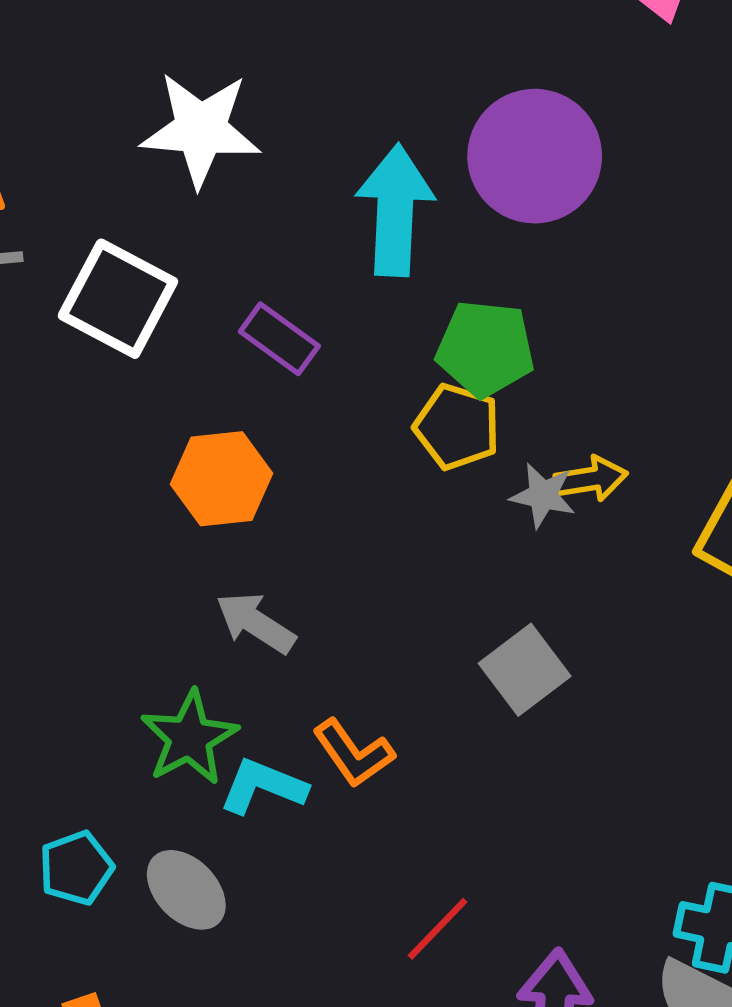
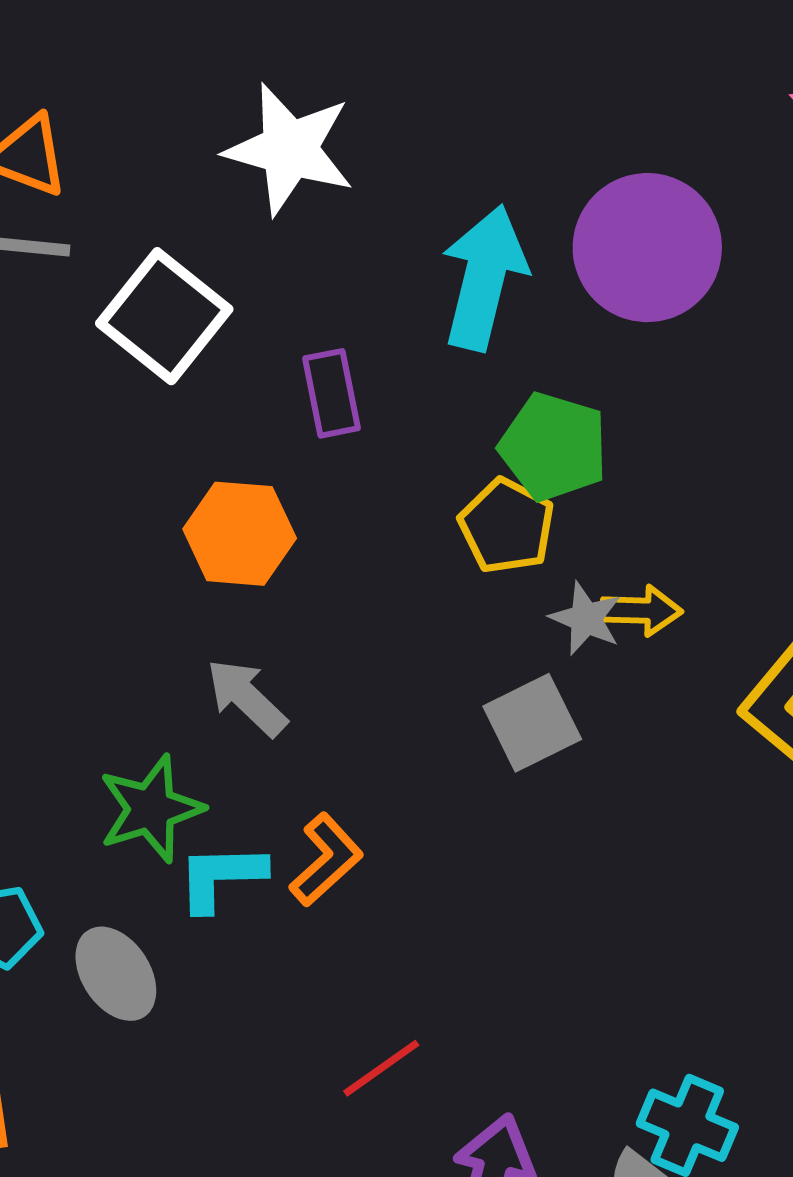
purple rectangle: (279, 339) -> (332, 393), turned 32
gray square: (525, 670) -> (532, 723), moved
orange L-shape: (353, 753) -> (326, 860), turned -108
cyan L-shape: (263, 786) -> (221, 877), turned -34

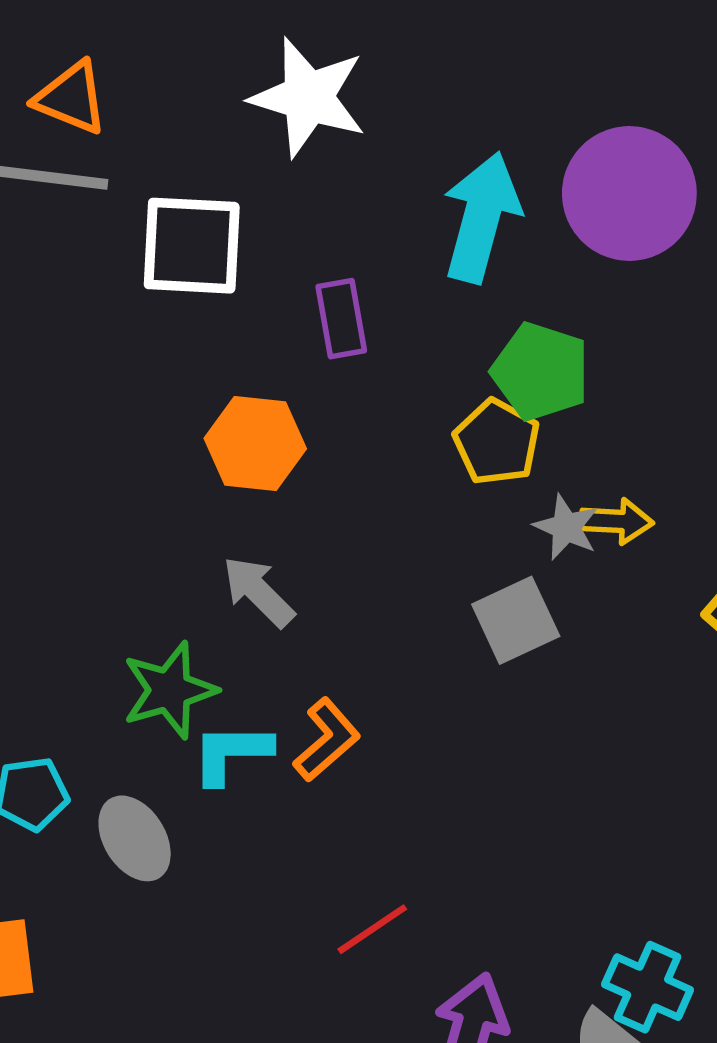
white square: (164, 316) -> (192, 246), turned -37

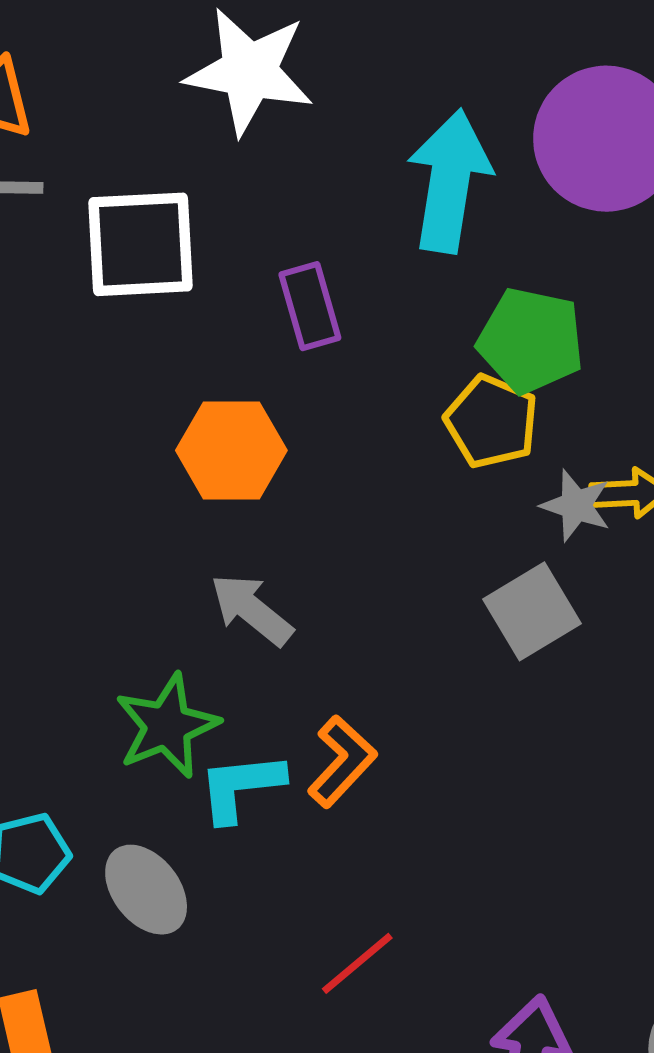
red line: (372, 929) -> (357, 963), moved

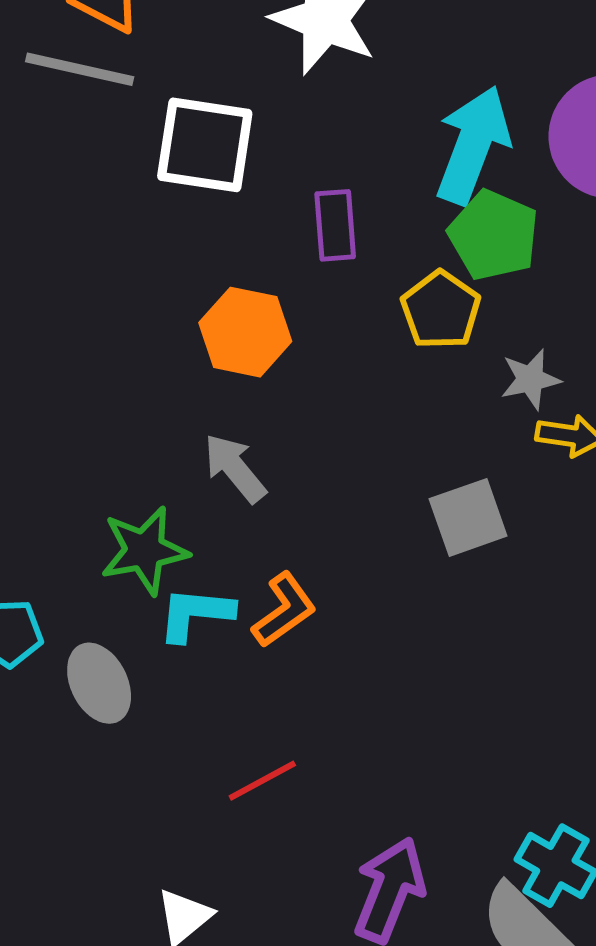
green pentagon: (531, 340) -> (494, 235), moved
yellow pentagon: (491, 421) -> (441, 310), moved
gray star: (576, 505) -> (530, 379), moved, turned 30

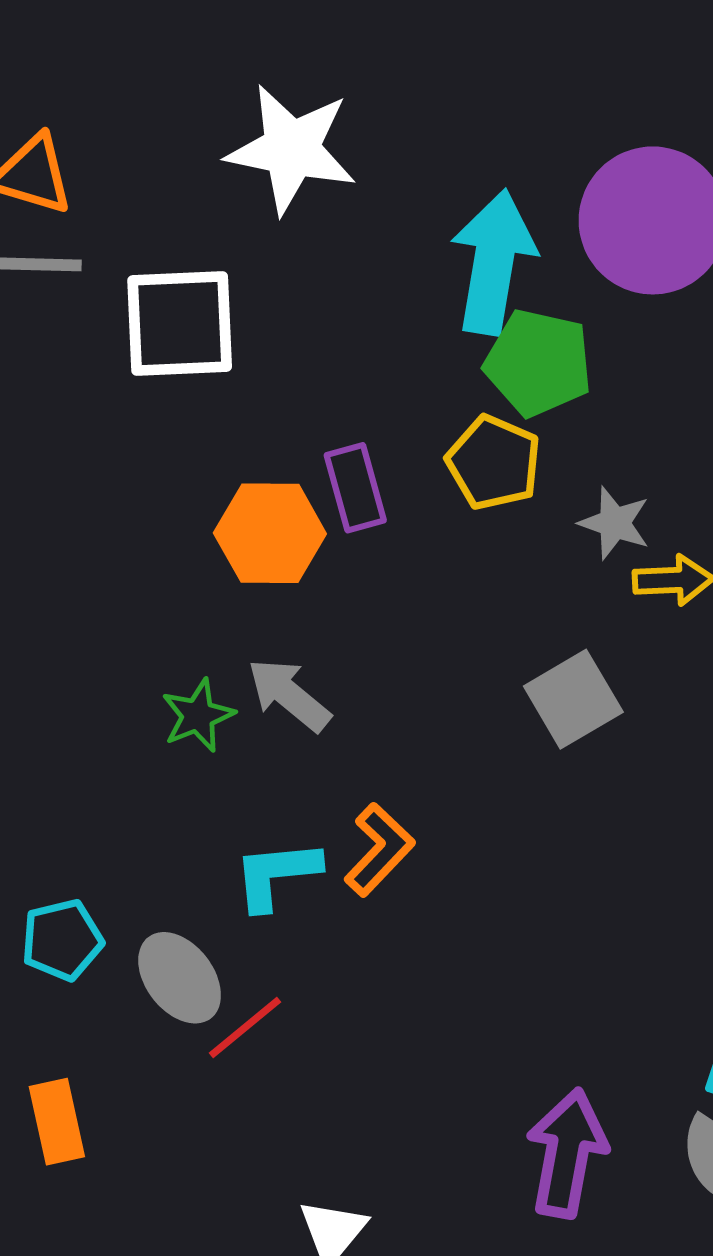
purple rectangle: (335, 225) -> (355, 488), moved
gray star: (530, 379) -> (615, 523), turned -30
green star: (144, 550) -> (198, 716), moved, size x0.7
red line: (262, 781) -> (245, 1027), moved

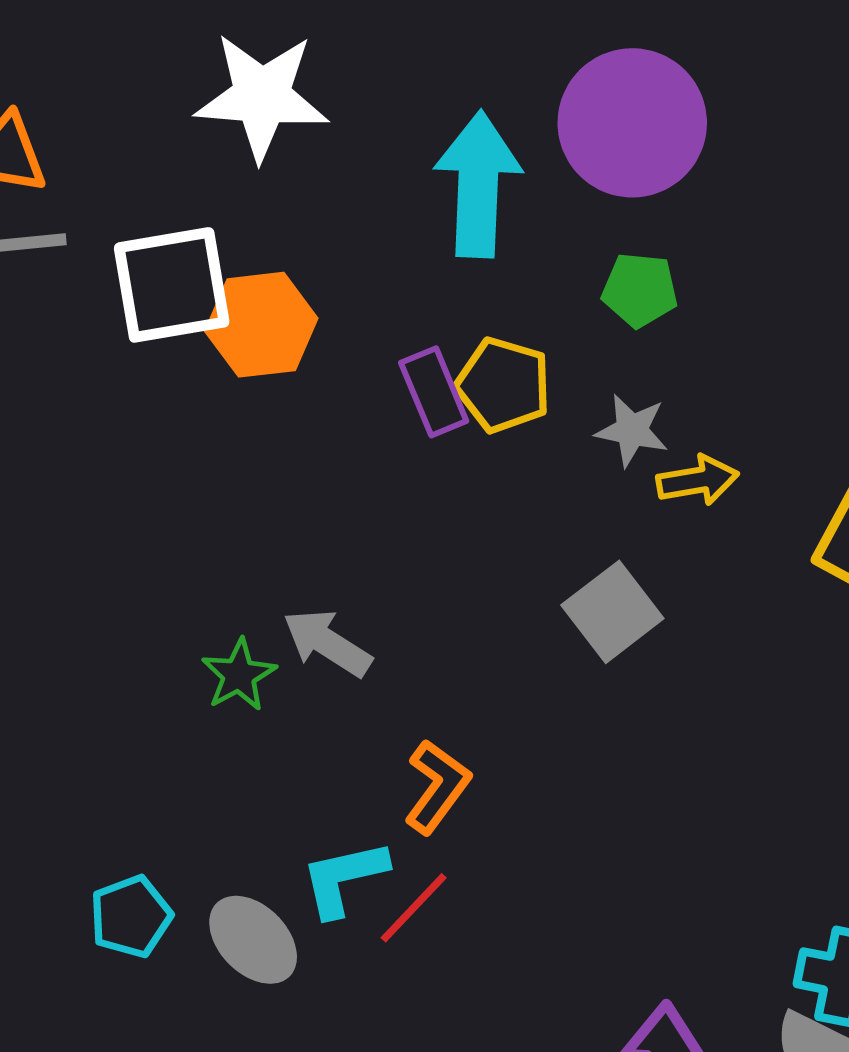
green pentagon: (538, 363) -> (640, 290), moved, size x0.7
purple rectangle: (355, 488) -> (434, 392), moved
orange hexagon: (270, 533) -> (261, 325), moved
cyan L-shape: (277, 874) -> (344, 878), moved
red line: (245, 1027) -> (414, 908), moved

